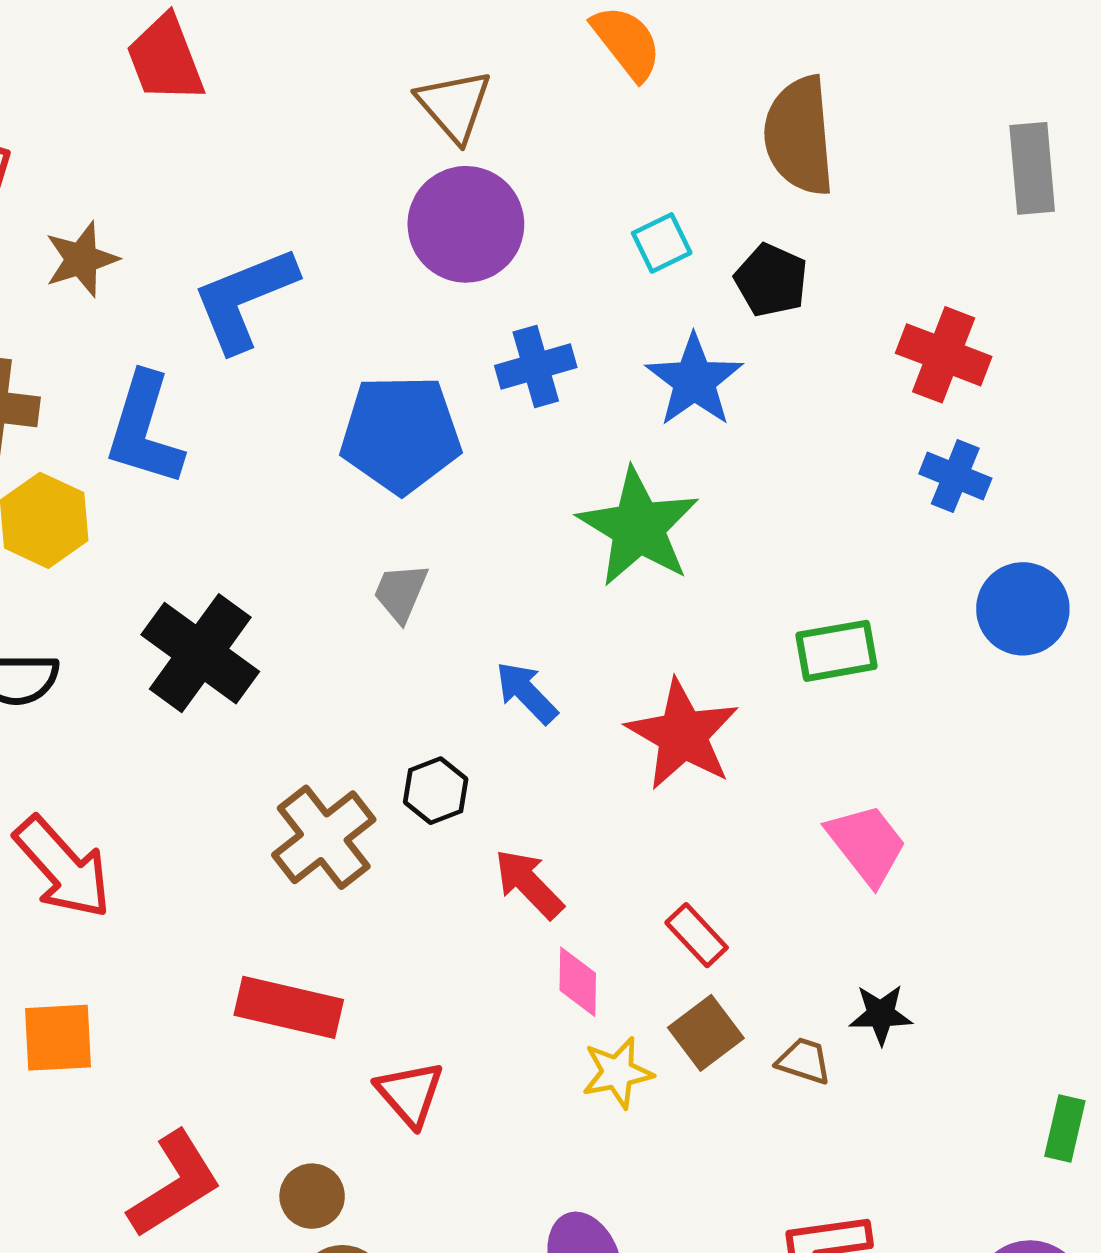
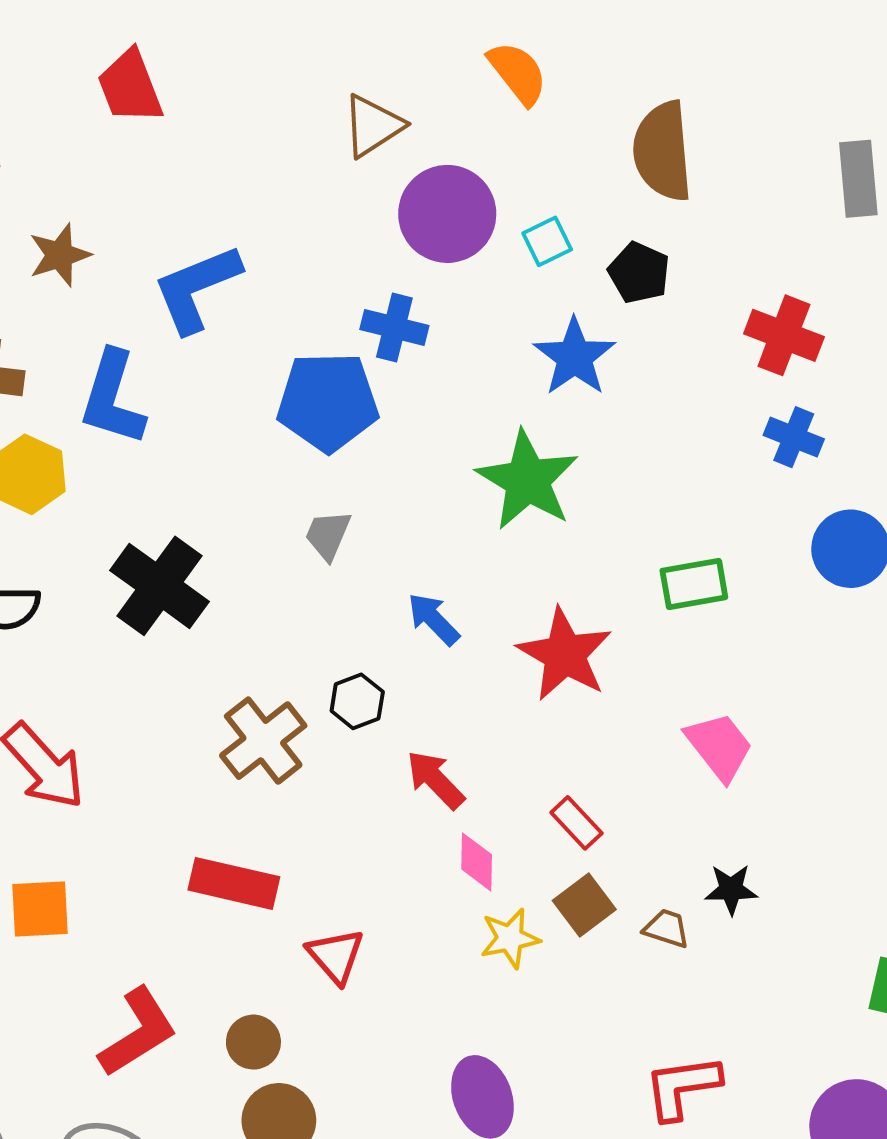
brown triangle: (454, 105) -> (373, 126), turned 38
purple circle: (466, 224) -> (447, 214), moved
blue cross: (536, 366) -> (394, 327), moved, turned 30

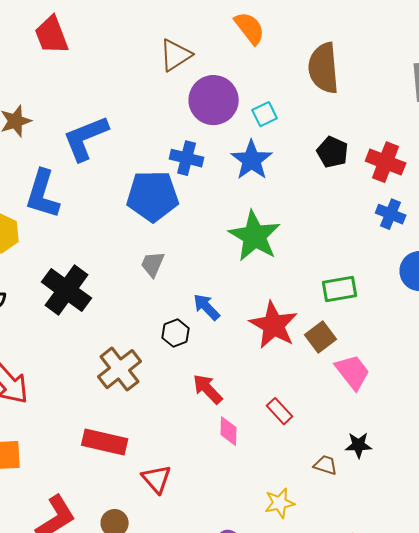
black pentagon: (639, 273) -> (333, 152), moved
blue star: (574, 357) -> (252, 160), moved
black hexagon: (357, 701) -> (176, 333), moved
brown square: (584, 905) -> (321, 337), moved
yellow star: (510, 938) -> (280, 503), moved

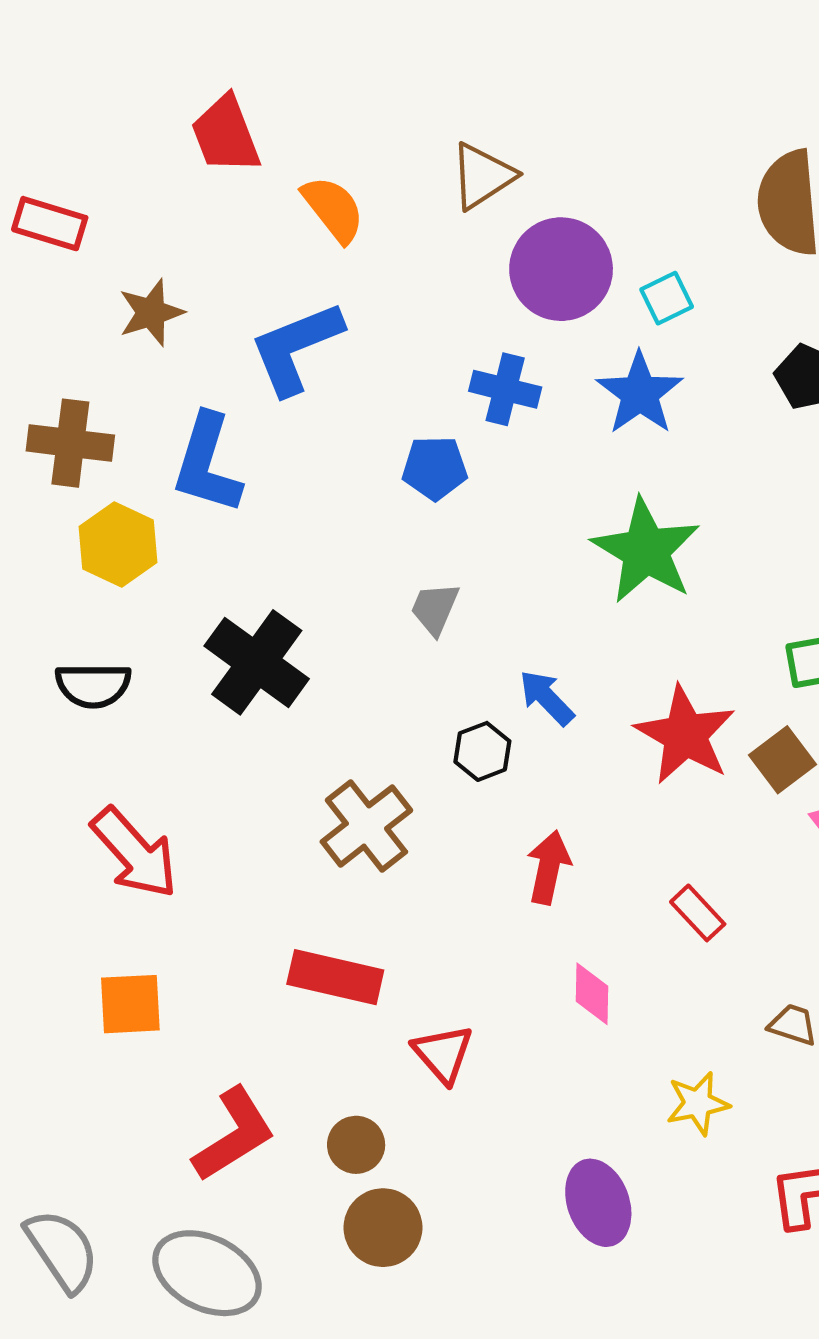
orange semicircle: (250, 28) -> (333, 209), moved
blue pentagon: (153, 196) -> (435, 468), size x0.6
red arrow: (208, 389) -> (549, 867), turned 56
pink diamond: (229, 431) -> (592, 994), moved

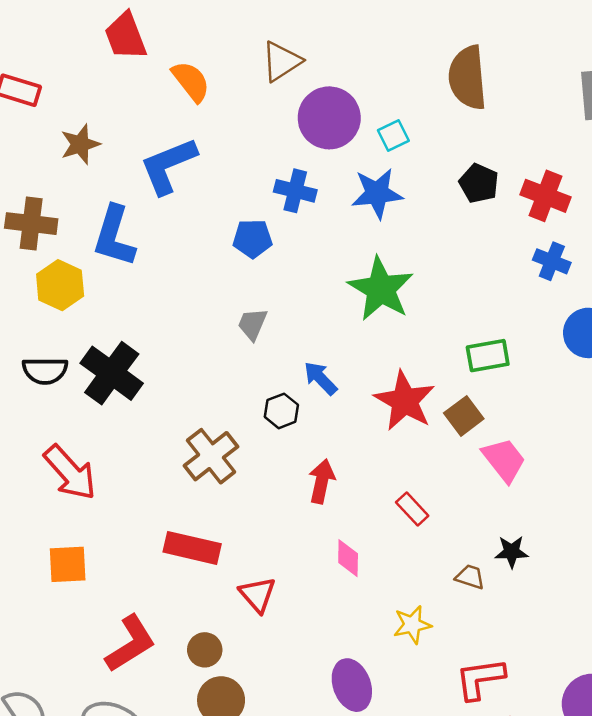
blue star: (640, 393) -> (377, 193), turned 30
black cross: (257, 662) -> (112, 373), moved

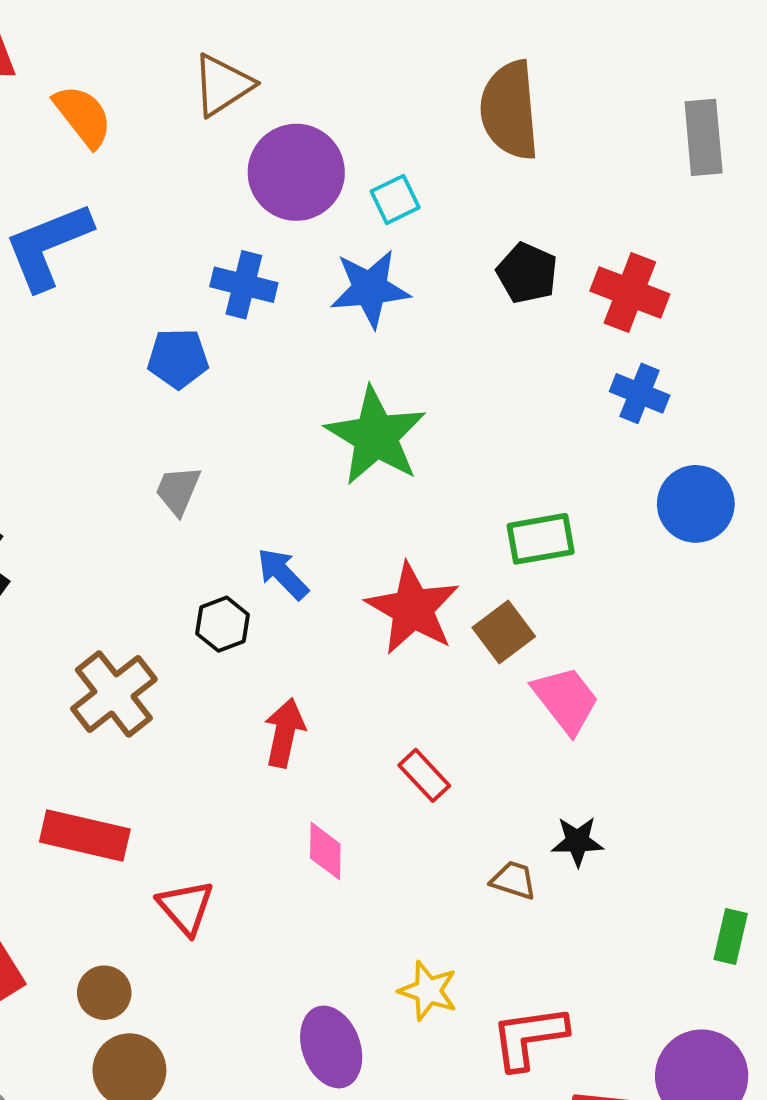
yellow star: (412, 625) -> (428, 991), moved, turned 30

